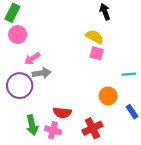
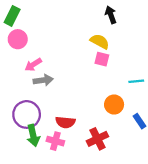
purple circle: (20, 86) -> (27, 114), moved

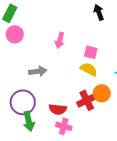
yellow semicircle: (100, 41) -> (89, 69), moved
pink arrow: (33, 65) -> (60, 40), moved, turned -42
red cross: (97, 139) -> (87, 100), moved
pink cross: (55, 141) -> (64, 126), moved

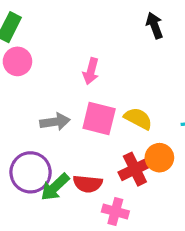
pink square: (91, 52) -> (99, 119), moved, size x1.5
green arrow: (29, 121) -> (55, 187), moved, turned 60
pink cross: (64, 126) -> (115, 211), moved

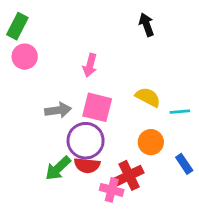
yellow semicircle: (138, 119) -> (148, 97), moved
red cross: (135, 169) -> (129, 175), moved
purple circle: (31, 172) -> (86, 141), moved

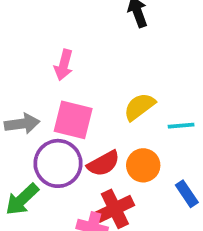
yellow semicircle: (148, 97) -> (139, 107), turned -65
red semicircle: (87, 165) -> (103, 163), moved, turned -35

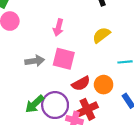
yellow semicircle: (139, 107) -> (101, 35), moved
purple circle: (58, 163) -> (55, 105), moved

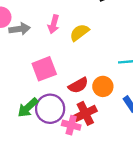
yellow semicircle: (101, 35) -> (79, 32), moved
pink square: (64, 59) -> (44, 69), moved, turned -35
gray arrow: (35, 61) -> (20, 29), moved

